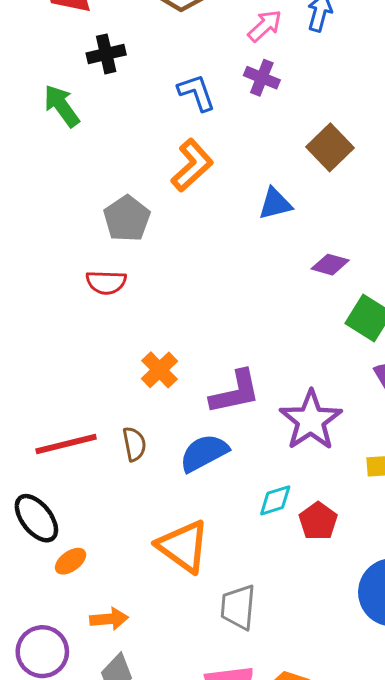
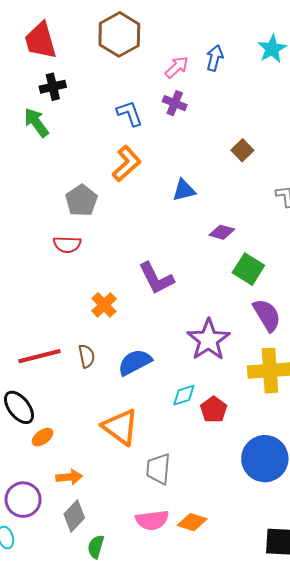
black cross: (106, 54) -> (53, 87), moved
brown square: (330, 147) -> (242, 150), moved, size x0.7
purple L-shape: (235, 392) -> (156, 278), moved, turned 75

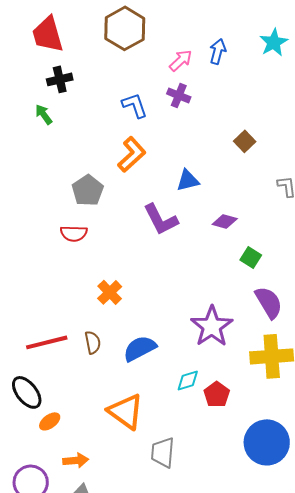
green arrow: (36, 123) -> (44, 114), size x0.7
green square: (248, 269) -> (251, 257), size x0.7
purple L-shape: (156, 278) -> (161, 219), moved

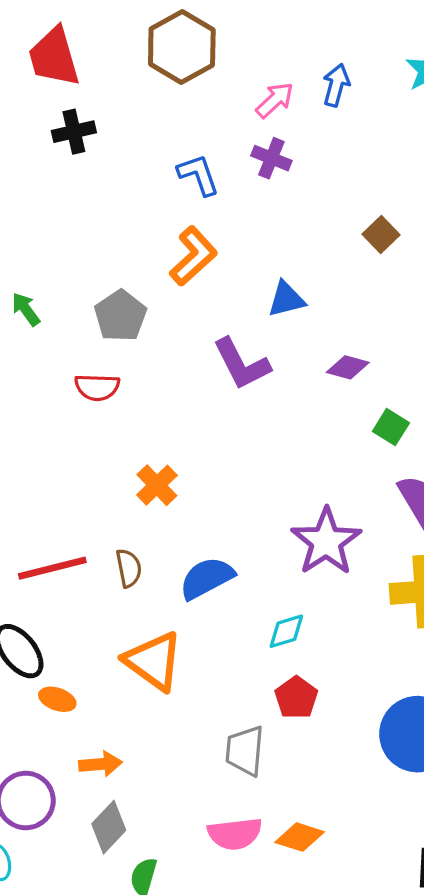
green arrow: (44, 114) -> (26, 309), moved
red pentagon: (217, 394) -> (296, 698), moved
orange triangle: (126, 411) -> (154, 661), moved
orange ellipse: (50, 421) -> (57, 699), turned 55

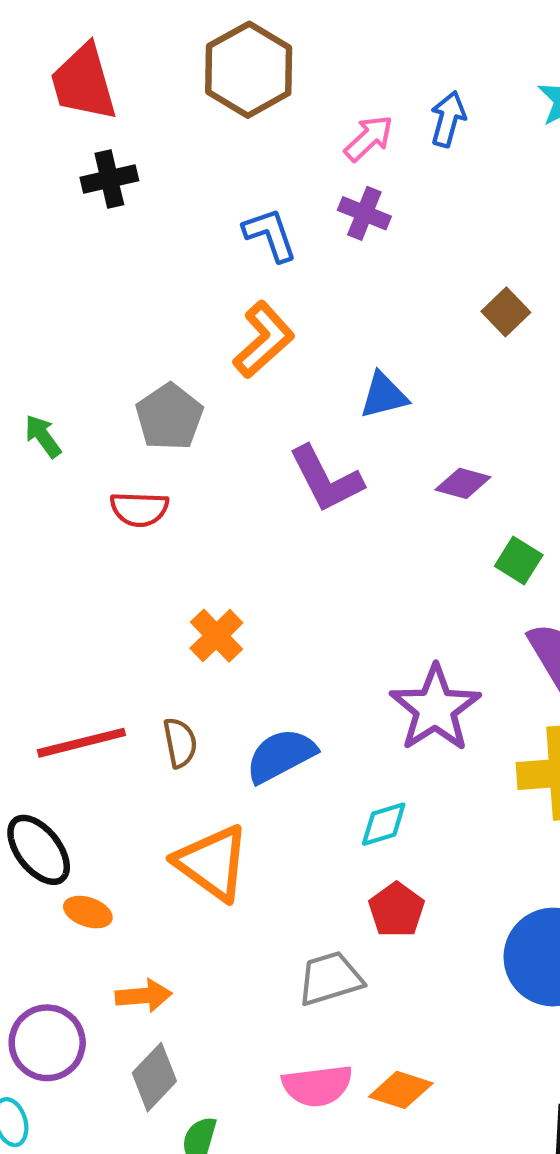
green arrow: (26, 309) -> (43, 436), moved
gray trapezoid: (245, 751) -> (330, 978), turned 68

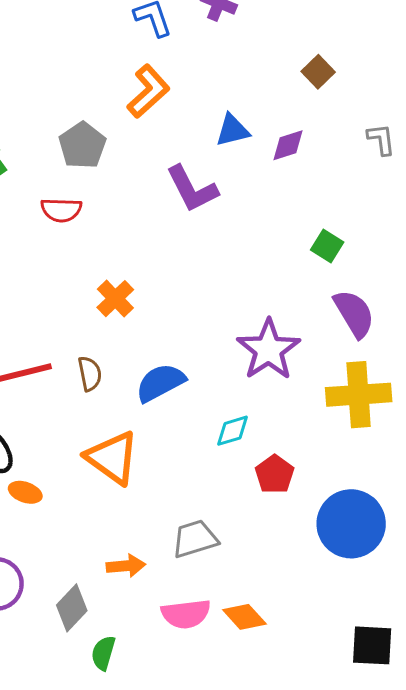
purple diamond: (463, 483) -> (288, 145), moved, turned -33
red pentagon: (397, 910) -> (275, 474), moved
orange arrow: (144, 996) -> (126, 566), moved
orange diamond: (401, 1090) -> (244, 617), turned 30

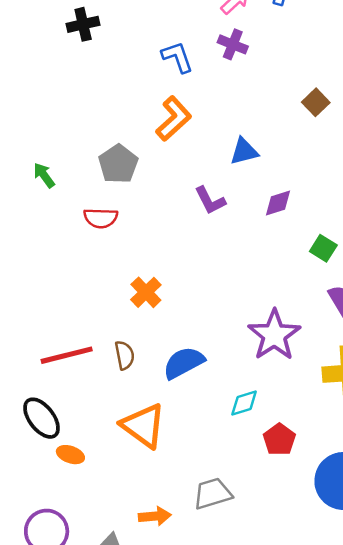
purple diamond: (288, 145) -> (278, 203), moved
purple L-shape: (192, 189) -> (210, 200), size x0.7

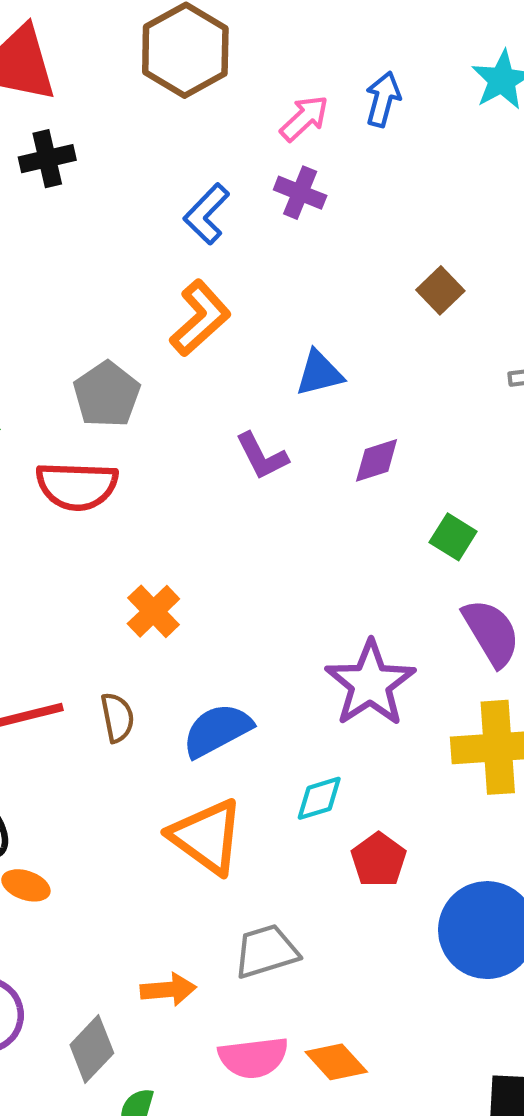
blue L-shape: (177, 57) -> (207, 214), turned -117
red semicircle: (101, 218) -> (77, 486), size x1.4
orange triangle: (143, 426) -> (207, 837), moved

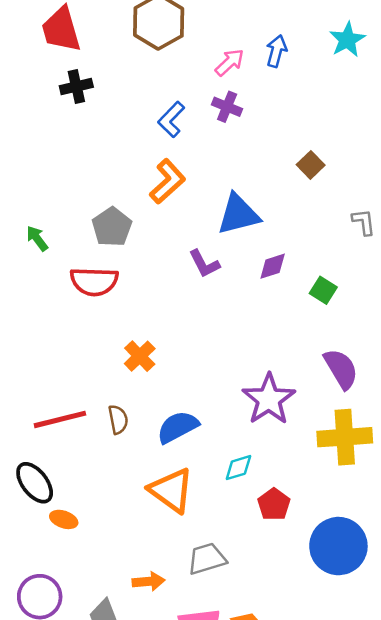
blue triangle: (319, 373) -> (238, 214), size x1.5
green square: (453, 537) -> (323, 290), moved

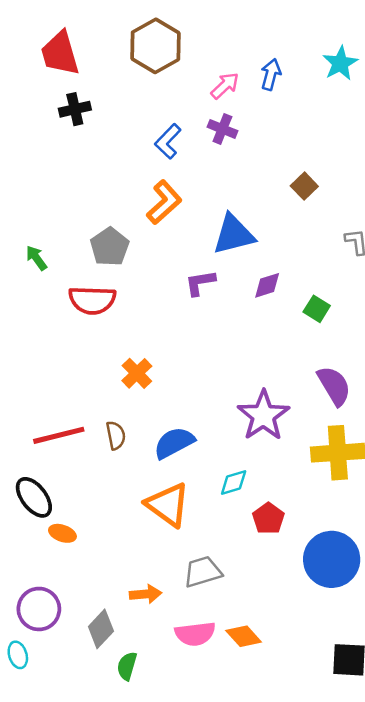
purple L-shape: (204, 264) -> (200, 283), turned 108

